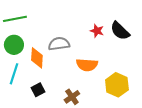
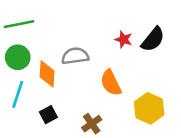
black semicircle: (120, 31) -> (153, 39), turned -95
orange semicircle: (87, 65) -> (111, 83), turned 60

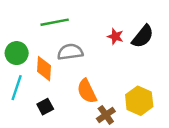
green line: (19, 24) -> (55, 22), moved
orange semicircle: (111, 83) -> (87, 91), moved
brown cross: (92, 124) -> (106, 115), moved

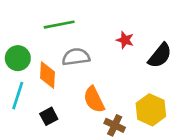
black semicircle: (143, 36) -> (160, 56), moved
brown cross: (106, 115) -> (115, 125), turned -30

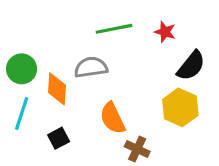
green line: (59, 25) -> (114, 29), moved
red star: (125, 40) -> (165, 32), moved
yellow hexagon: (151, 110) -> (180, 107), moved

